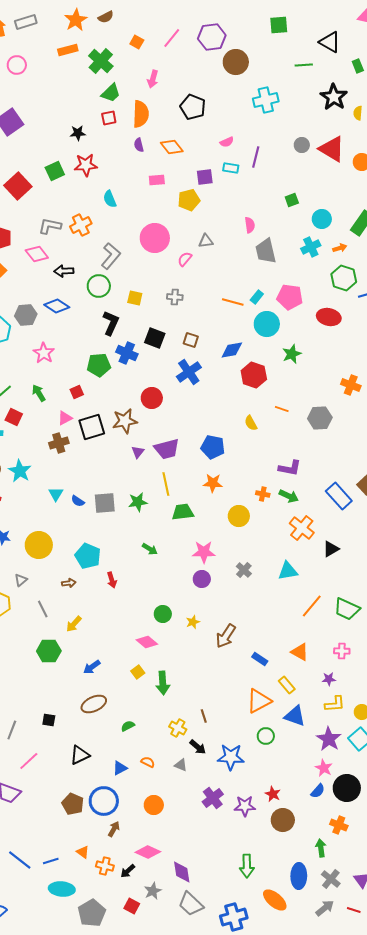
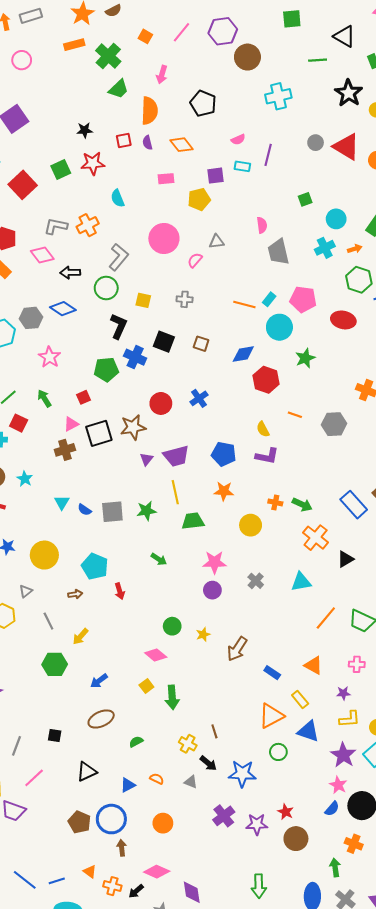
red square: (109, 118) -> (124, 141), moved
blue cross: (189, 372) -> (199, 398), moved, size x0.7
purple L-shape: (290, 468) -> (267, 456), moved
cyan star: (20, 471) -> (25, 479), size x0.7
brown arrow: (114, 829) -> (122, 848), turned -35

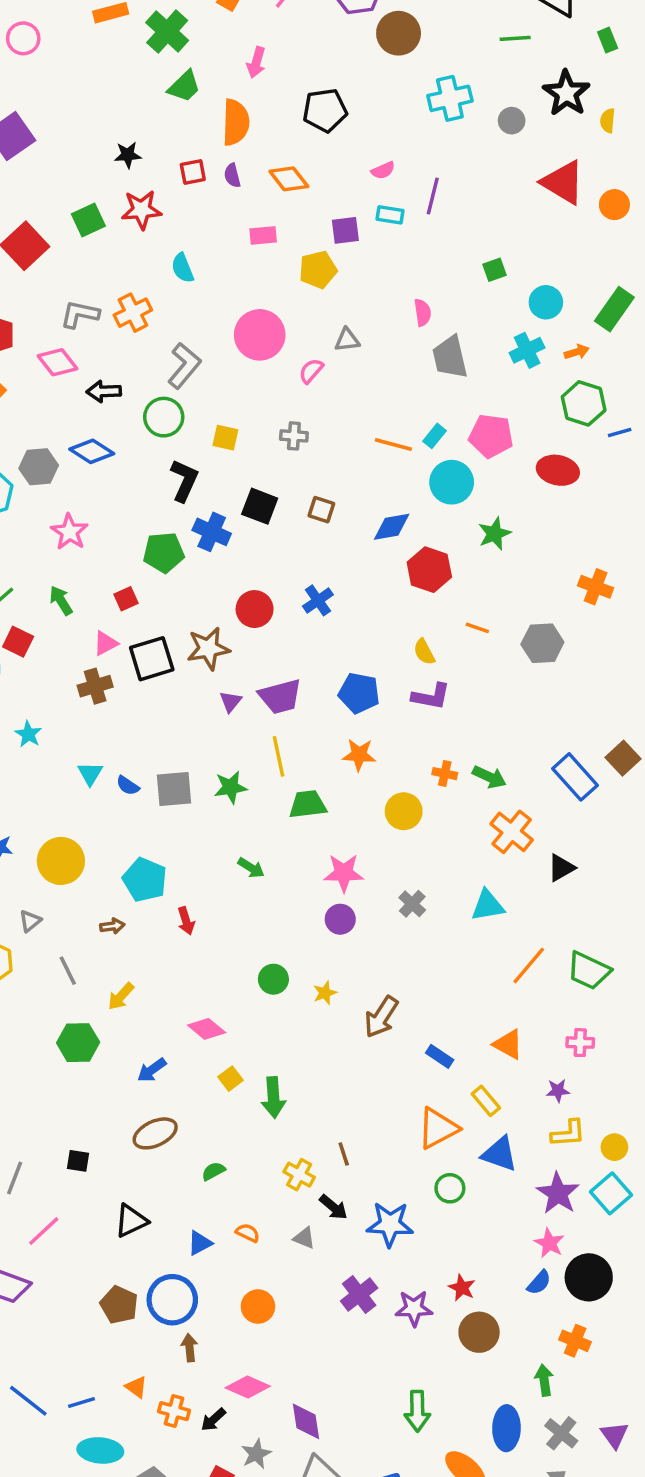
black pentagon: (203, 103) -> (325, 110), turned -30
gray circle: (316, 143) -> (512, 121), moved
pink diamond: (156, 655) -> (207, 1029), moved

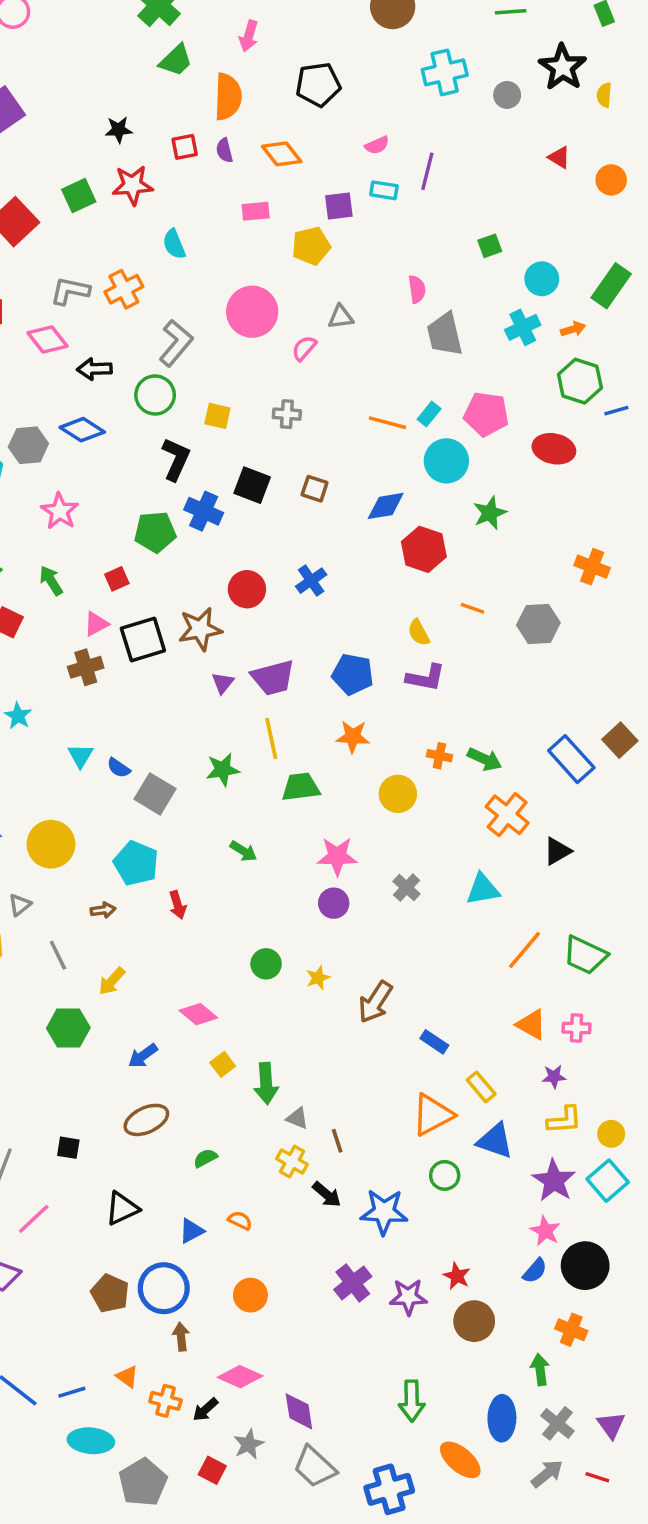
red triangle: (563, 182) -> (559, 157), size x0.5
gray square: (174, 789) -> (155, 794), moved, turned 36
orange triangle: (508, 1044) -> (531, 1025), moved
gray triangle: (304, 1238) -> (297, 1118), moved

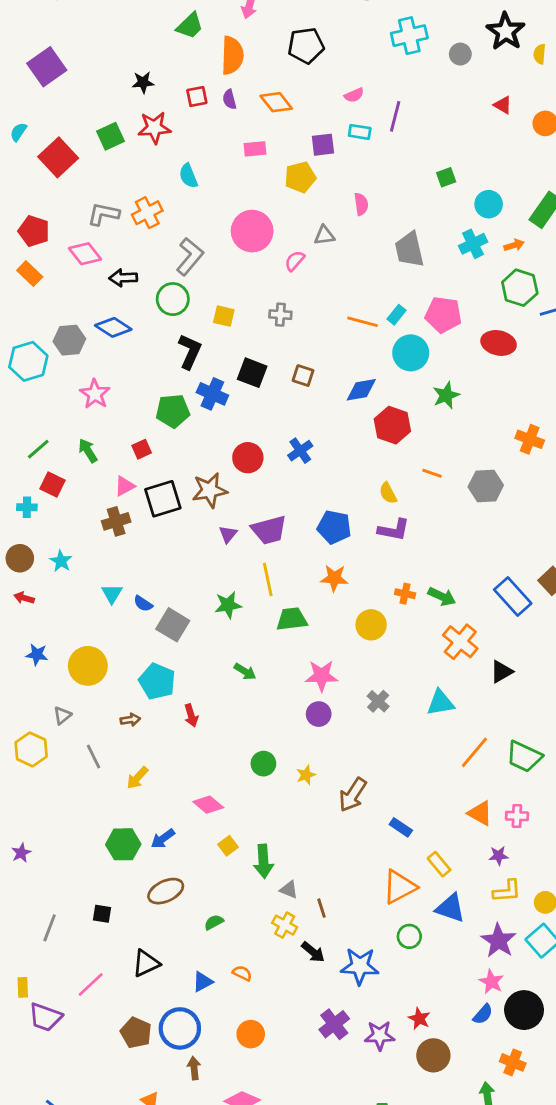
pink semicircle: (417, 289) -> (361, 204), moved
green hexagon: (68, 1028) -> (123, 844), moved
pink line: (34, 1219) -> (91, 985), moved

